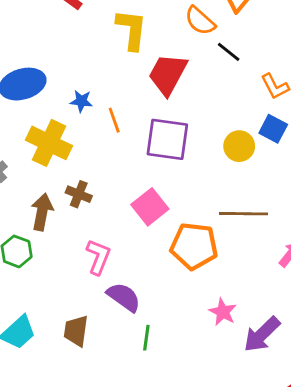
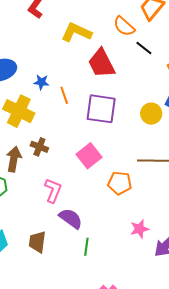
yellow L-shape: (132, 30) -> (76, 32), turned -72
red trapezoid: (168, 74) -> (101, 63), turned -56
orange pentagon: (194, 246) -> (120, 183), size x0.7
pink star: (223, 312) -> (140, 229), turned 30

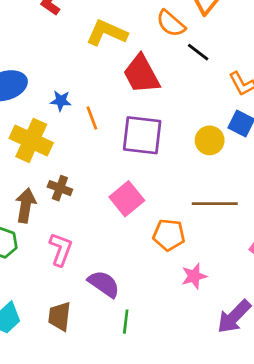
pink L-shape: (53, 190) -> (61, 249), moved
pink star: (140, 229) -> (194, 276), moved

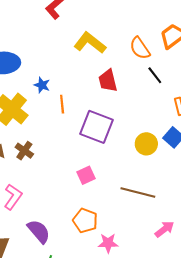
red trapezoid: (141, 74) -> (108, 81), size x0.7
pink square: (127, 199) -> (86, 175), moved, size x0.7
orange pentagon: (169, 235) -> (85, 221), moved

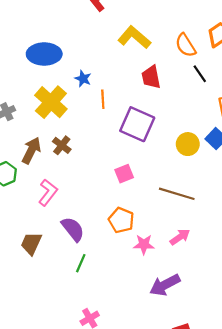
pink arrow: (164, 229) -> (180, 237), moved

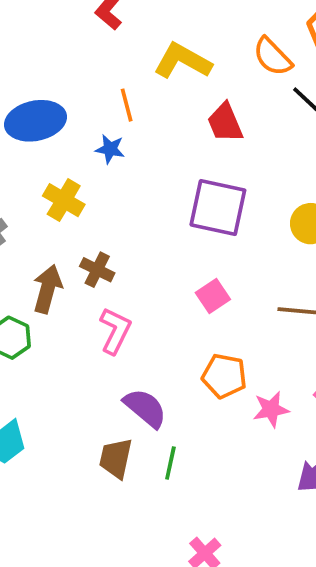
orange line: (103, 99) -> (127, 105), moved
yellow cross: (51, 102) -> (64, 200), size x0.7
pink L-shape: (48, 192) -> (115, 331), moved
brown trapezoid: (31, 243) -> (116, 458), moved

